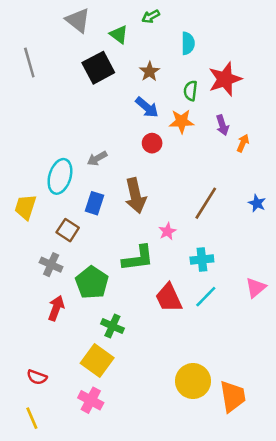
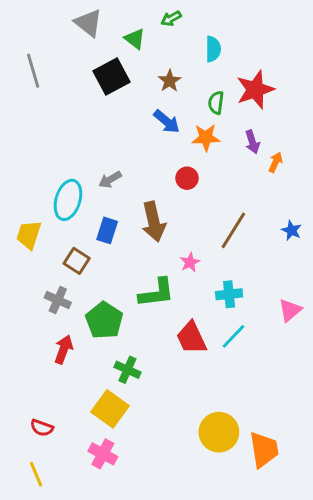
red circle: (152, 143) -> (187, 178), moved
pink triangle: (256, 288) -> (290, 310), moved

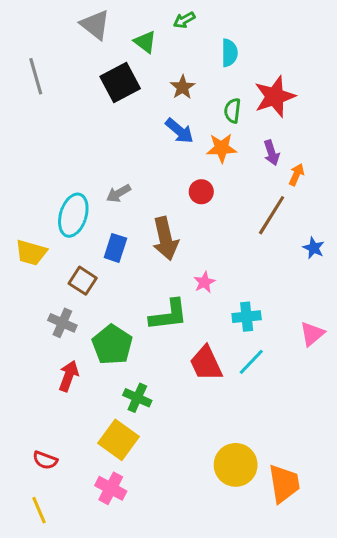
brown line: (233, 230) -> (272, 215), moved
yellow trapezoid: (29, 235) -> (31, 253), turned -92

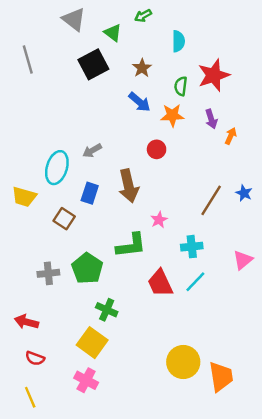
brown line: (272, 215) -> (211, 200), moved
gray cross: (62, 323) -> (48, 273), moved, turned -30
red arrow: (69, 376) -> (27, 322), moved, turned -95

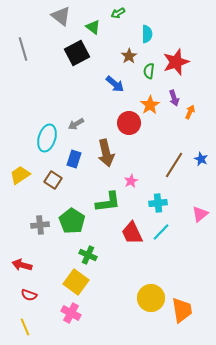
brown star: (142, 68) -> (129, 56), moved
orange star: (172, 115) -> (150, 105), moved, turned -30
red circle: (157, 149) -> (129, 123), size x1.5
yellow trapezoid: (24, 197) -> (20, 175), moved, turned 130

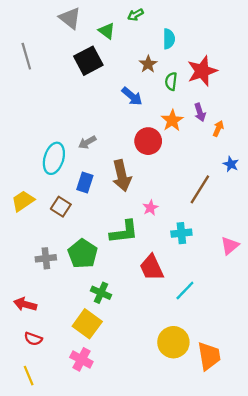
blue star: (201, 159) -> (231, 164), moved
cyan line: (161, 232) -> (185, 291), moved

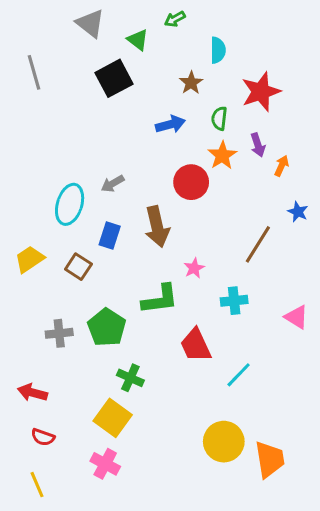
green semicircle: (171, 81) -> (219, 118), moved
blue arrow: (132, 96) -> (170, 124), turned -55
pink triangle: (230, 246) -> (296, 317), turned -48

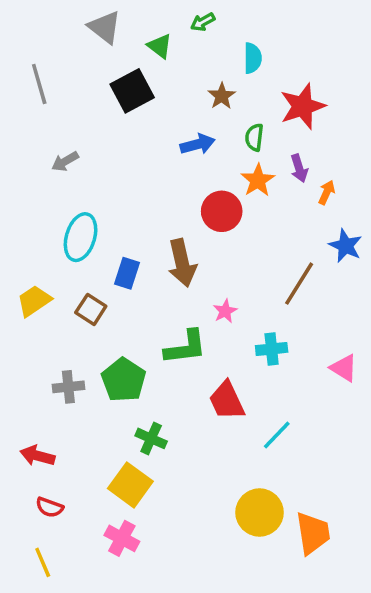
gray arrow: (113, 184) -> (65, 161), moved
blue star: (298, 212) -> (346, 246), size x1.4

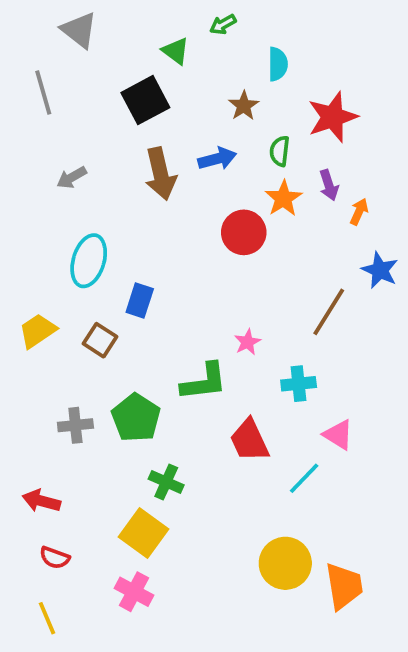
gray triangle: (105, 27) -> (79, 30), moved
brown arrow: (182, 263) -> (161, 174), moved
pink triangle: (344, 368) -> (338, 435), moved

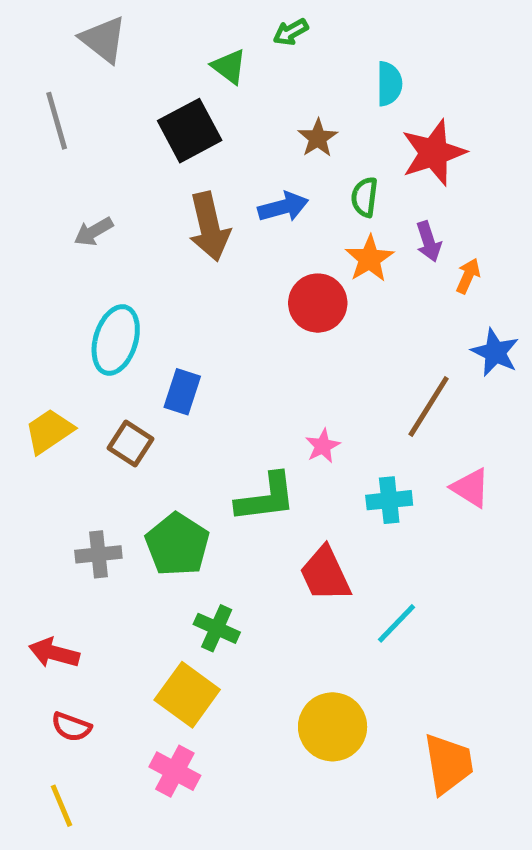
cyan semicircle: (278, 64) -> (389, 84), moved
pink triangle: (338, 435) -> (471, 488), moved
yellow circle: (285, 563) -> (333, 727), moved

